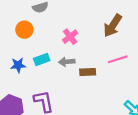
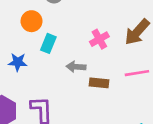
pink cross: (70, 37) -> (99, 39), moved
cyan rectangle: (42, 59) -> (48, 43), moved, turned -56

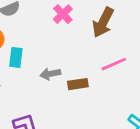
pink cross: (99, 39) -> (63, 14), moved

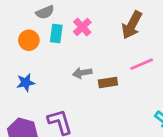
pink cross: (63, 14) -> (82, 27), moved
cyan rectangle: (16, 57) -> (56, 34), moved

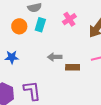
pink cross: (82, 27) -> (69, 19), moved

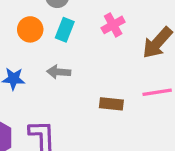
gray arrow: (55, 57) -> (59, 72), moved

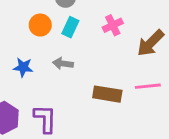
brown rectangle: (111, 104) -> (107, 94), size x1.4

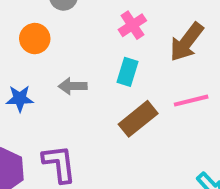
cyan rectangle: (70, 27) -> (128, 72), moved
brown rectangle: (107, 94) -> (138, 119), turned -40

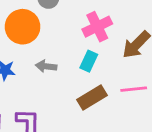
pink cross: (132, 25) -> (97, 27), size x1.4
orange circle: (35, 39) -> (23, 27), size x1.5

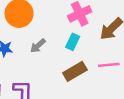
gray arrow: (46, 66) -> (38, 46), turned -49

